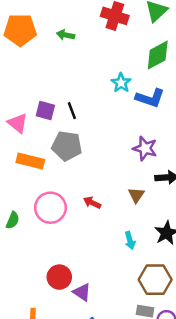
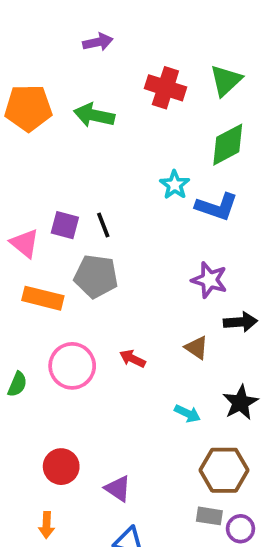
green arrow: (66, 35) -> (94, 115), size x1.5
brown triangle: (136, 195) -> (197, 348), turned -30
cyan arrow: (130, 240) -> (187, 413), turned -48
red circle: (59, 277) -> (61, 467), moved

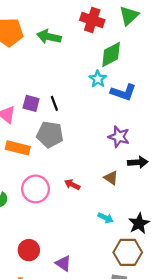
green diamond: (228, 145) -> (111, 54), moved
black star: (240, 403) -> (139, 223), moved

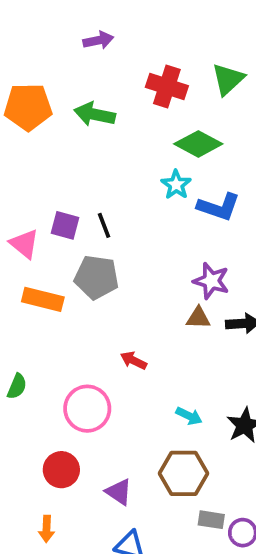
green diamond: (111, 54) -> (198, 144), turned 56
brown triangle: (111, 178) -> (198, 318), moved, turned -32
pink circle: (36, 189) -> (87, 409), moved
brown hexagon: (128, 252) -> (184, 473), moved

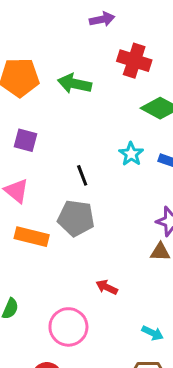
purple arrow: (98, 40) -> (102, 19), moved
cyan star: (176, 185) -> (131, 154), moved
purple square: (65, 225) -> (26, 140), moved

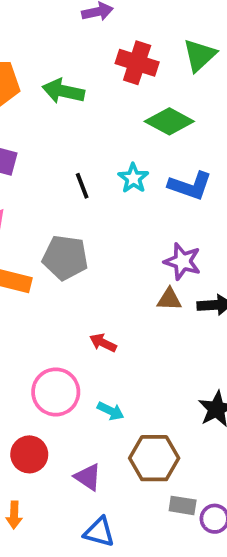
black line: (82, 175) -> (82, 186), moved
cyan arrow: (153, 333) -> (111, 411), moved

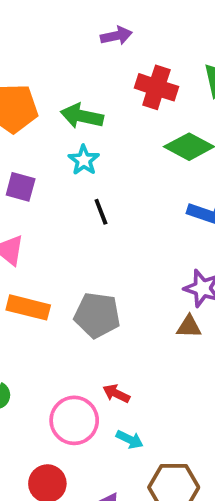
cyan star: (133, 178) -> (84, 160), moved
gray pentagon: (65, 258) -> (97, 315), moved
red arrow: (103, 343) -> (116, 394), moved

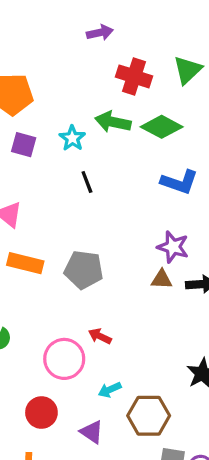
green arrow: (82, 116) -> (113, 122), moved
purple square: (21, 187) -> (24, 145), moved
cyan arrow: (130, 440) -> (110, 390), moved, turned 130

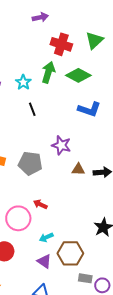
green arrow: (113, 122) -> (48, 72), turned 95
purple star: (173, 247) -> (61, 145), moved
purple triangle: (92, 432) -> (44, 261), moved

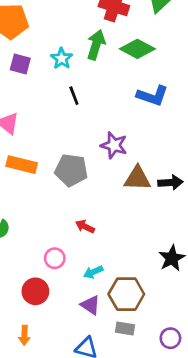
brown triangle: (78, 169) -> (137, 178), size x1.5
pink circle: (18, 218) -> (55, 258), moved, size x0.6
gray rectangle: (85, 278) -> (125, 329), moved

